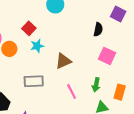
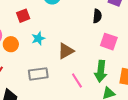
red square: (29, 28) -> (23, 16), moved, turned 32
green arrow: (96, 85) -> (101, 71), size x1.5

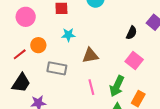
orange circle: (11, 44) -> (38, 45), moved

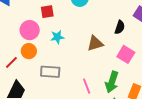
pink circle: (26, 17) -> (30, 30), moved
brown triangle: (90, 56) -> (95, 43), moved

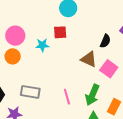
red square: (47, 12) -> (60, 32), moved
brown triangle: (95, 43) -> (89, 59), moved, turned 36
gray rectangle: (50, 72) -> (30, 92), moved

